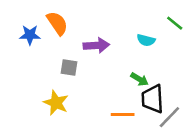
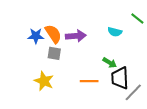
orange semicircle: (57, 23) -> (53, 34), moved
blue star: (30, 35) -> (36, 36), moved
orange line: (123, 115) -> (89, 81), moved

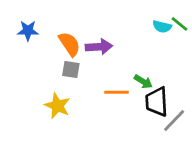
cyan semicircle: (115, 32) -> (162, 27), moved
blue star: (36, 36) -> (28, 31), moved
orange line: (89, 81) -> (116, 92), moved

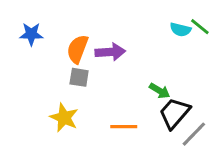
orange semicircle: (69, 44) -> (78, 49), turned -125
orange line: (116, 92) -> (124, 127), moved
black trapezoid: (157, 102) -> (174, 113), turned 44

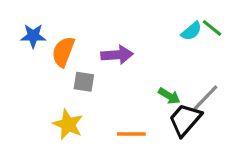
cyan semicircle: (180, 30) -> (191, 31), turned -54
orange semicircle: (78, 49) -> (63, 52), moved
gray line: (194, 134) -> (206, 98), moved

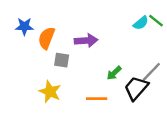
green arrow: (169, 96) -> (114, 73), moved, turned 105

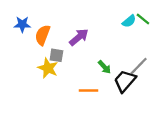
purple arrow: (86, 40) -> (79, 37), turned -36
green arrow: (114, 73) -> (105, 67), turned -88
yellow star: (50, 92) -> (48, 68), moved

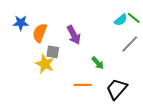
purple arrow: (79, 37) -> (74, 35), turned 102
gray line: (139, 66) -> (130, 44), moved
black trapezoid: (125, 81) -> (117, 89), moved

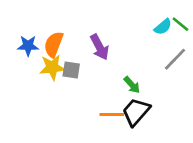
blue star: (21, 23) -> (28, 46), moved
yellow star: (45, 64) -> (52, 67), moved, turned -30
black trapezoid: (117, 89) -> (136, 112), moved

